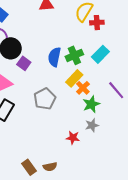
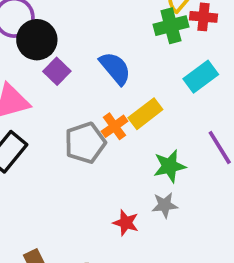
green cross: (74, 55) -> (171, 26), moved
blue semicircle: (54, 57) -> (115, 68), turned 120
orange cross: (83, 88) -> (114, 126), moved

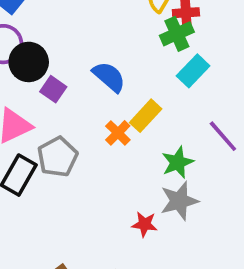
green cross: (171, 26) -> (177, 34), moved
gray pentagon: (85, 143) -> (58, 157), moved
gray star: (165, 205) -> (179, 201), size x1.5

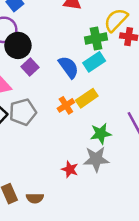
green cross: (177, 34) -> (96, 38), moved
cyan rectangle: (193, 71) -> (94, 62), moved

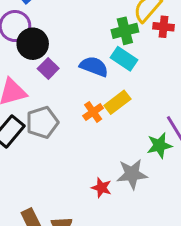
cyan rectangle: (94, 62) -> (124, 59), turned 70
blue semicircle: (69, 67) -> (94, 66), turned -30
green star: (101, 134) -> (159, 145), moved

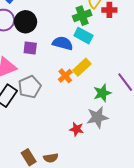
black circle: (33, 44) -> (26, 22), moved
purple square: (48, 69) -> (30, 48), turned -32
green star: (159, 145) -> (102, 93), moved

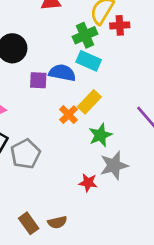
purple square: (30, 48) -> (38, 80), moved
gray pentagon: (30, 87) -> (25, 154), moved
green star: (102, 93) -> (100, 135), moved

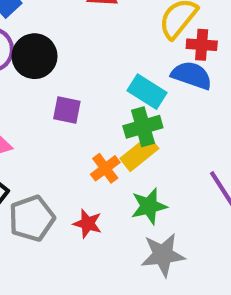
green cross: (85, 35) -> (143, 127), moved
blue semicircle: (62, 73) -> (192, 75), moved
red star: (88, 183) -> (88, 224), moved

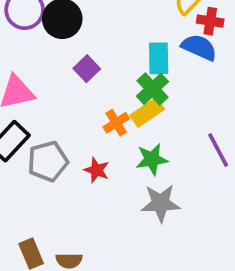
cyan rectangle: (147, 92) -> (159, 58), turned 52
purple square: (67, 110) -> (87, 69), turned 30
green cross: (143, 127) -> (152, 89), turned -32

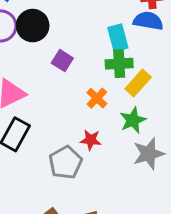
green cross: (152, 89) -> (119, 64), turned -36
yellow rectangle: (147, 112) -> (138, 83), moved
gray pentagon: (48, 161) -> (66, 163), moved

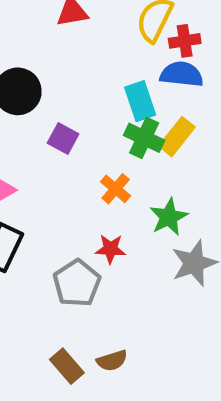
green cross: (119, 64) -> (144, 138), turned 32
yellow rectangle: (138, 83) -> (177, 137), moved

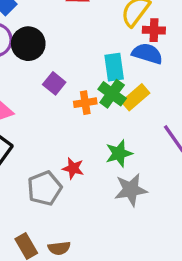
orange cross: (116, 189) -> (85, 103), moved, turned 30

